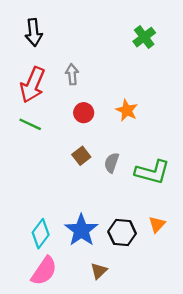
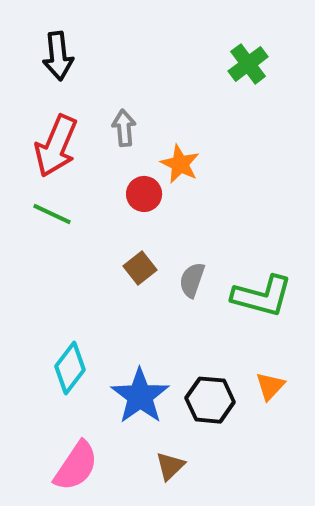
orange star: (127, 110) -> (180, 164), moved
cyan diamond: (41, 234) -> (70, 368), moved

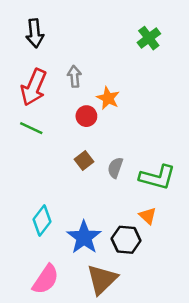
orange triangle: (270, 386) -> (148, 216), moved, turned -30
brown triangle: (170, 466) -> (102, 279), size x1.8

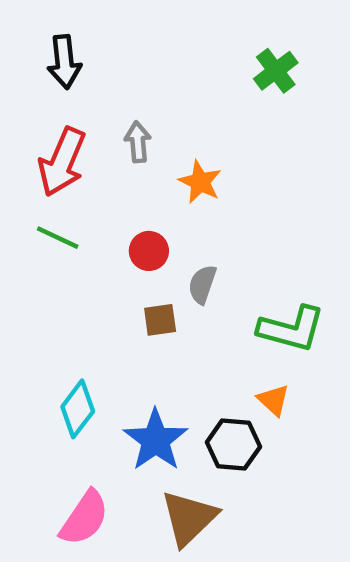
red circle: (86, 116) -> (149, 251), moved
brown square: (84, 161) -> (160, 320), moved, turned 30
gray semicircle: (115, 168) -> (202, 284), moved

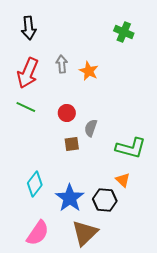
green cross: (276, 71) -> (124, 32), turned -30
orange star: (200, 182) -> (89, 71), moved

